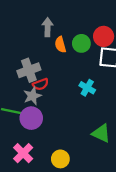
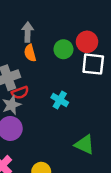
orange semicircle: (60, 45) -> (30, 53), moved
cyan cross: (87, 88) -> (60, 100), moved

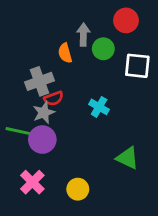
gray arrow: (28, 32) -> (83, 35), moved
red circle: (87, 42) -> (126, 20), moved

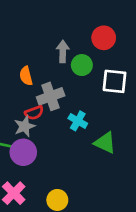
orange semicircle: (65, 53) -> (26, 76), moved
gray cross: (39, 81) -> (51, 96), moved
green triangle: (127, 158) -> (105, 143), moved

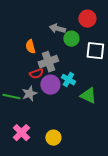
gray arrow: (63, 51) -> (57, 29), turned -77
gray star: (25, 126) -> (29, 94), moved
purple circle: (23, 152) -> (50, 85), moved

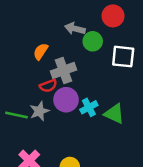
orange semicircle: (30, 47) -> (41, 51), turned 48
cyan cross: (68, 80) -> (89, 107), moved, turned 32

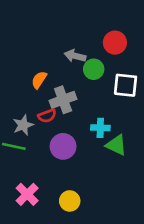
purple circle: (66, 100) -> (63, 146), moved
cyan cross: (89, 107) -> (100, 128), moved, turned 30
gray star: (39, 111) -> (23, 125), moved

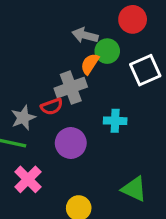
orange semicircle: (39, 80) -> (90, 64), moved
white square: (126, 85) -> (145, 70), turned -30
green triangle: (116, 145) -> (134, 189), moved
pink cross: (27, 194) -> (28, 179), moved

